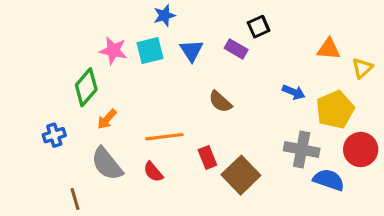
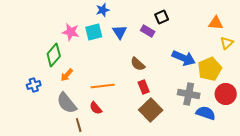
orange triangle: (329, 49) -> (216, 23), moved
blue arrow: (294, 92) -> (184, 58), size x1.6
red rectangle: (207, 157) -> (144, 87), moved
brown line: (75, 199) -> (79, 125), moved

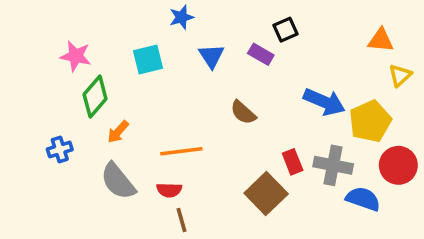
pink star: (71, 32) -> (76, 56), moved
cyan square: (94, 32) -> (148, 60), moved
red rectangle: (144, 87) -> (293, 162), moved
red semicircle: (96, 108) -> (169, 190), turned -48
brown line: (79, 125) -> (181, 220), moved

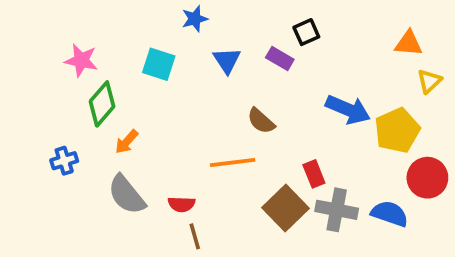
cyan square: (148, 60) -> (159, 64), turned 32
orange line: (181, 151) -> (233, 163), moved
gray cross: (333, 165) -> (337, 210), moved

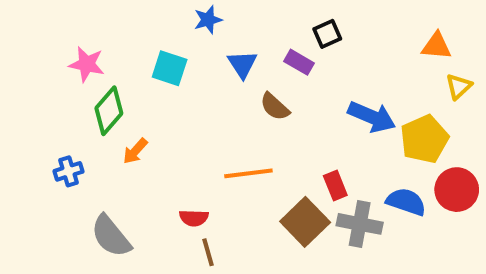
brown semicircle: (261, 121) -> (275, 107), moved
gray semicircle: (127, 195) -> (111, 236), moved
blue semicircle: (390, 214) -> (406, 202), moved

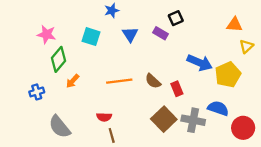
brown semicircle: (275, 107) -> (153, 81), moved
orange line: (248, 173) -> (119, 81), moved
red rectangle: (335, 186) -> (177, 89), moved
red circle: (457, 190) -> (243, 128), moved

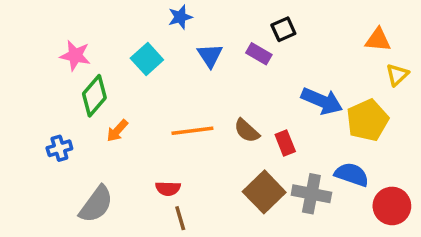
cyan square: (91, 37) -> (147, 59), turned 30
gray semicircle: (60, 127) -> (96, 204), turned -105

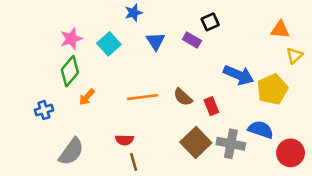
pink star: (75, 56) -> (71, 39), moved, turned -30

